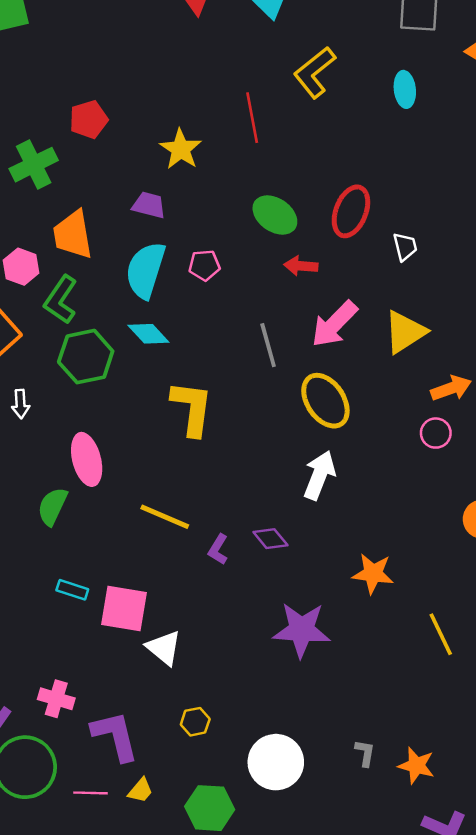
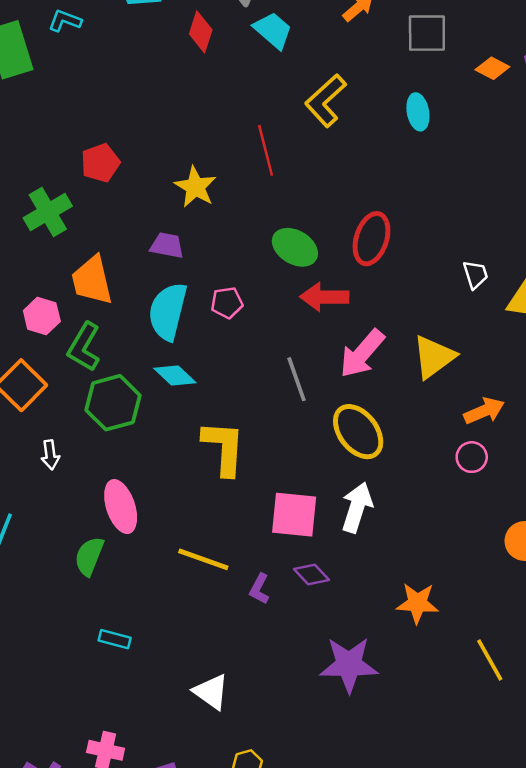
white trapezoid: (405, 247) -> (475, 275), moved
red arrow: (301, 266) -> (324, 297), size x1.4
pink square: (124, 609) -> (294, 515), moved

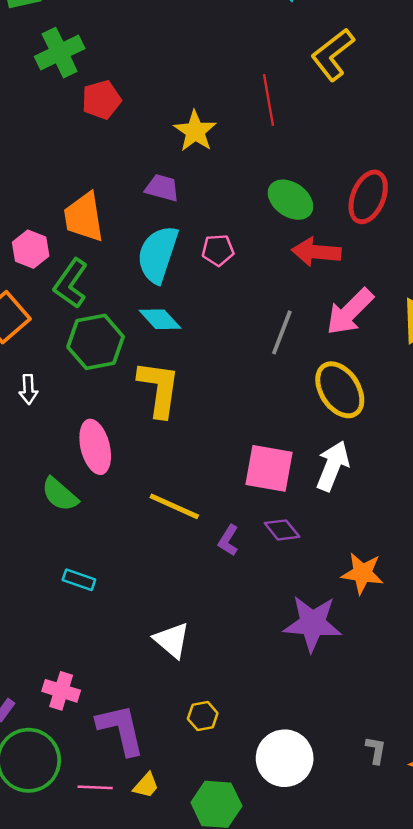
green cross: (48, 212) -> (60, 53), moved
gray line: (296, 379) -> (282, 332), turned 36
yellow L-shape: (224, 448) -> (159, 389), moved
green semicircle: (89, 556) -> (60, 494), turned -75
orange star: (417, 603) -> (362, 573), moved

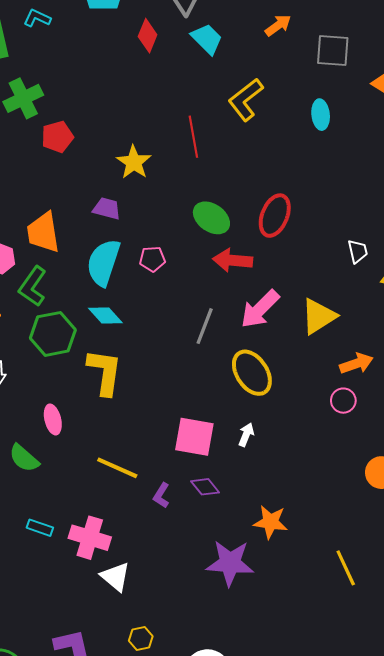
pink ellipse: (95, 447) -> (53, 419), size x0.7
white arrow: (333, 466) -> (246, 435), size x0.6
pink cross: (61, 691) -> (90, 538), moved, size x1.4

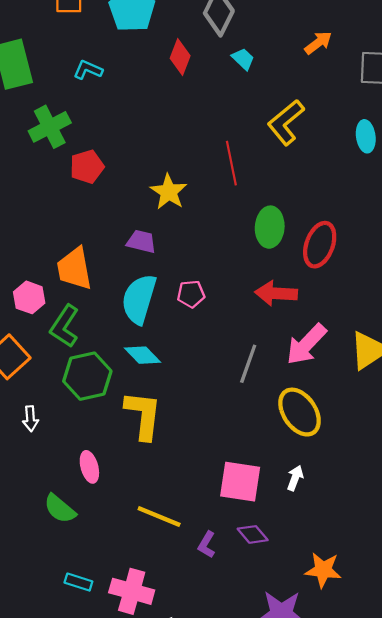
cyan L-shape: (37, 18) -> (88, 70), moved
cyan trapezoid: (207, 39) -> (243, 59), size x0.7
green ellipse: (211, 218) -> (270, 227), moved, turned 60

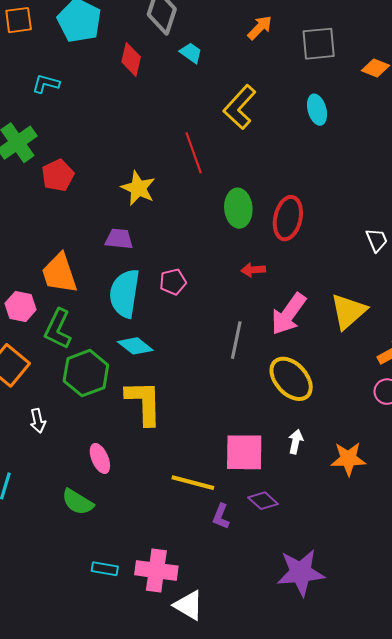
red arrow: (276, 293) -> (253, 270), size x0.6
yellow line: (159, 516) -> (193, 483), moved
orange star: (323, 570) -> (348, 459), moved

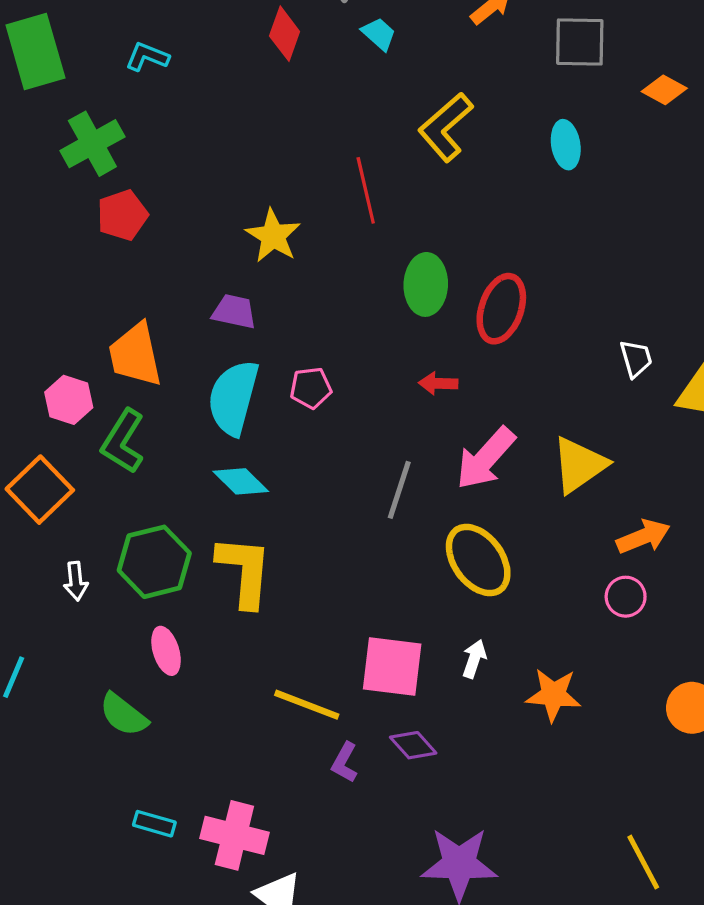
red pentagon: (58, 175) -> (122, 215), moved
green hexagon: (86, 373) -> (154, 562), moved

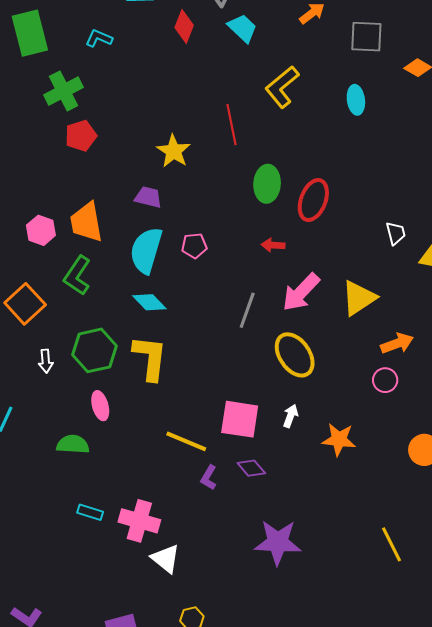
cyan trapezoid: (379, 34) -> (242, 28), size x1.4
pink hexagon: (69, 400) -> (41, 230), moved
green semicircle: (124, 715) -> (73, 444), turned 144

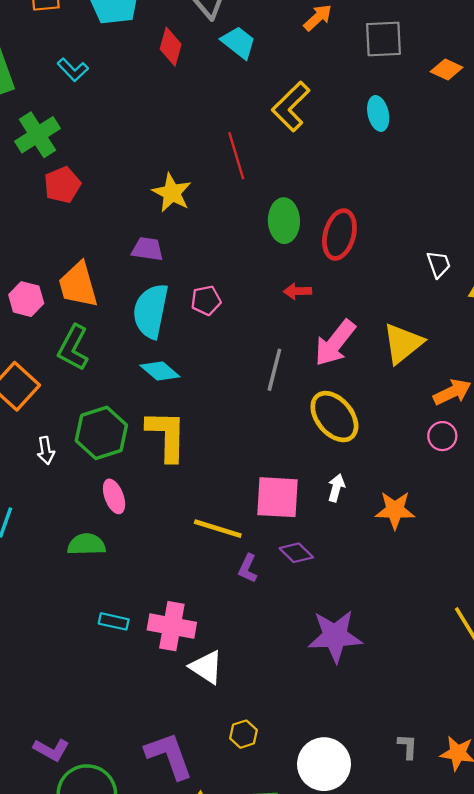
cyan L-shape: (99, 38) -> (73, 70), turned -152

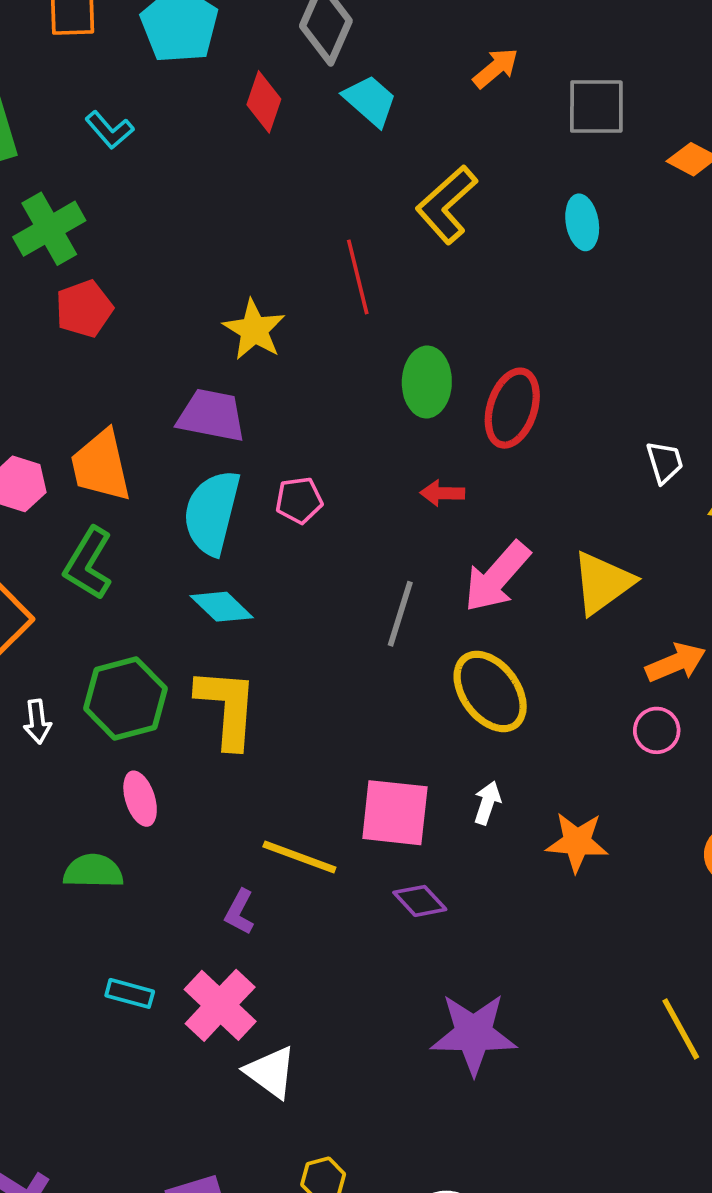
purple trapezoid: (147, 249) -> (212, 415), size x1.4
purple L-shape: (248, 568) -> (240, 912), moved
pink cross: (172, 626) -> (220, 1005), turned 30

